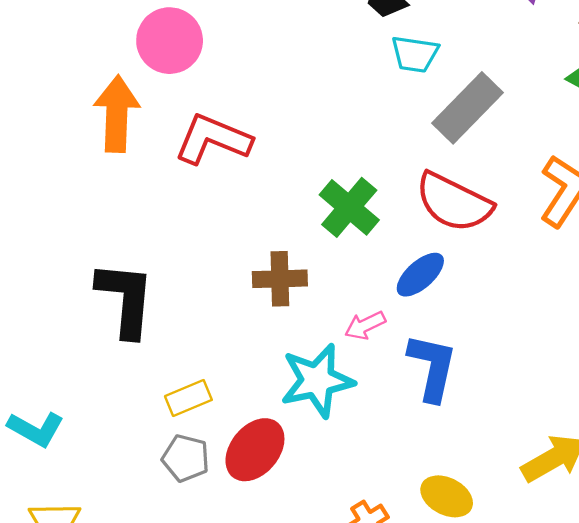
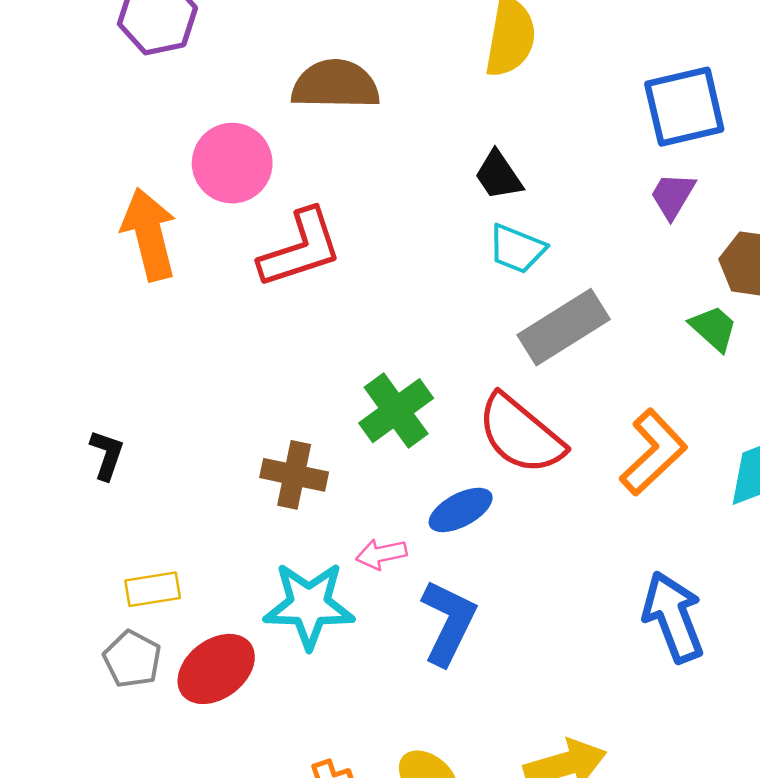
orange arrow: (117, 114) -> (149, 234), turned -30
red L-shape: (213, 139) -> (300, 248), moved, turned 126
black L-shape: (126, 299) -> (107, 455), size x0.5

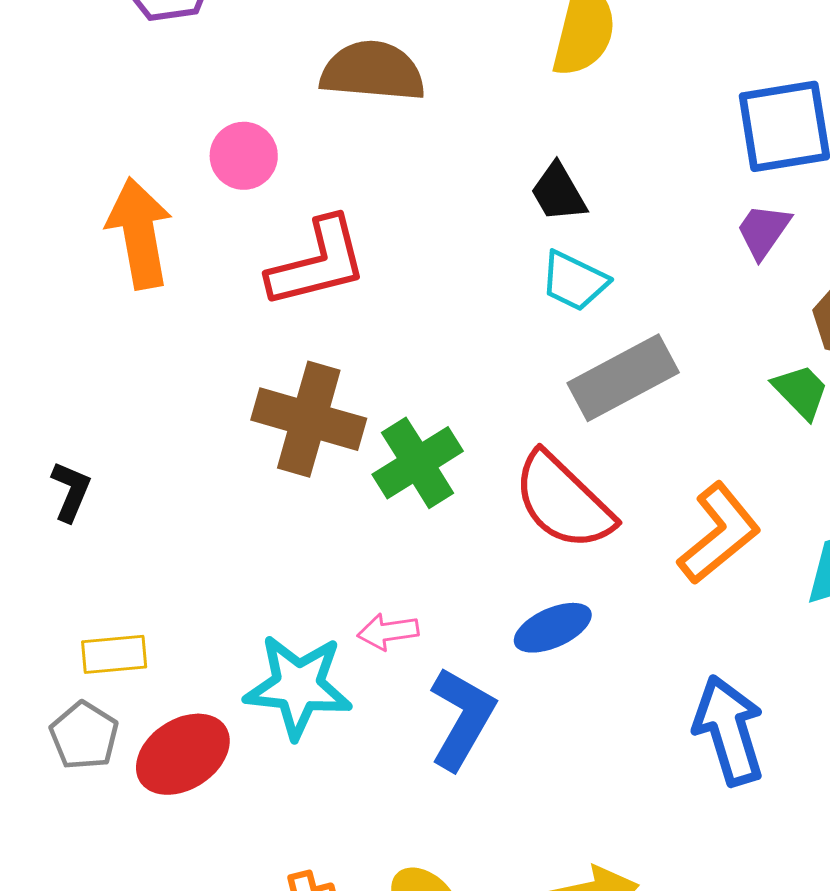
pink circle: (232, 163) -> (244, 156), size x0.7
brown cross: (294, 475) -> (309, 419), moved, size x1.4
blue ellipse: (461, 510) -> (553, 628), moved

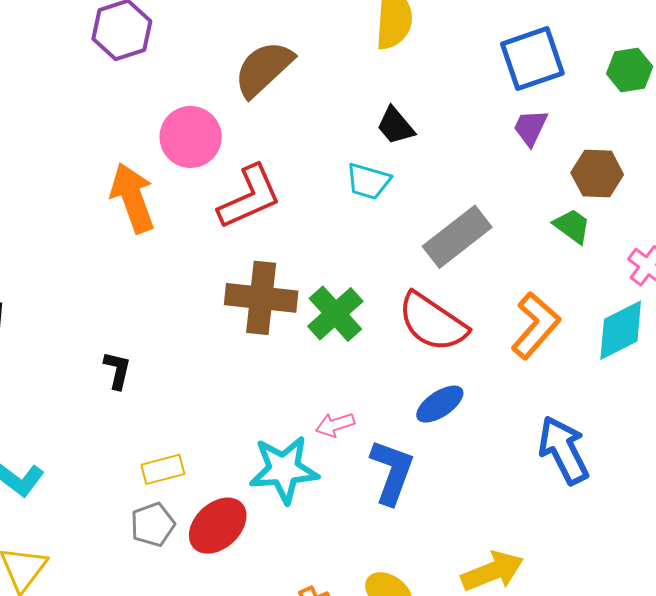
brown semicircle: (373, 71) -> (264, 69), turned -38
pink circle: (244, 156) -> (191, 137), size x1.4
cyan trapezoid: (574, 281) -> (368, 181), moved
gray pentagon: (84, 736) -> (153, 525), turned 30

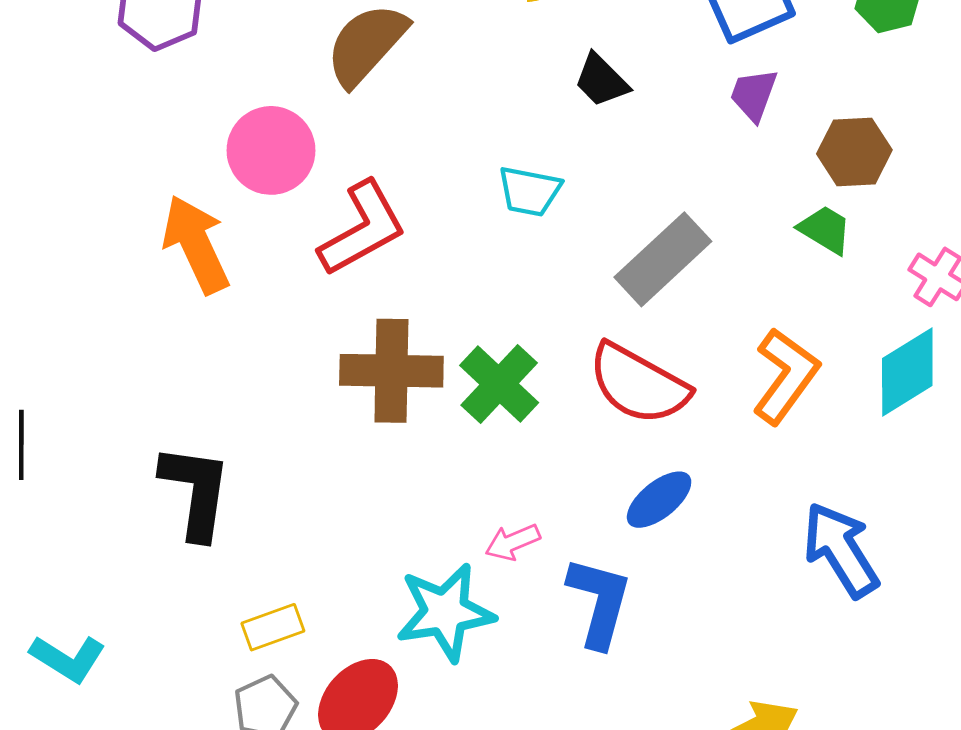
black trapezoid: (395, 126) -> (601, 80), moved
black L-shape: (117, 370) -> (196, 492), size x1.8

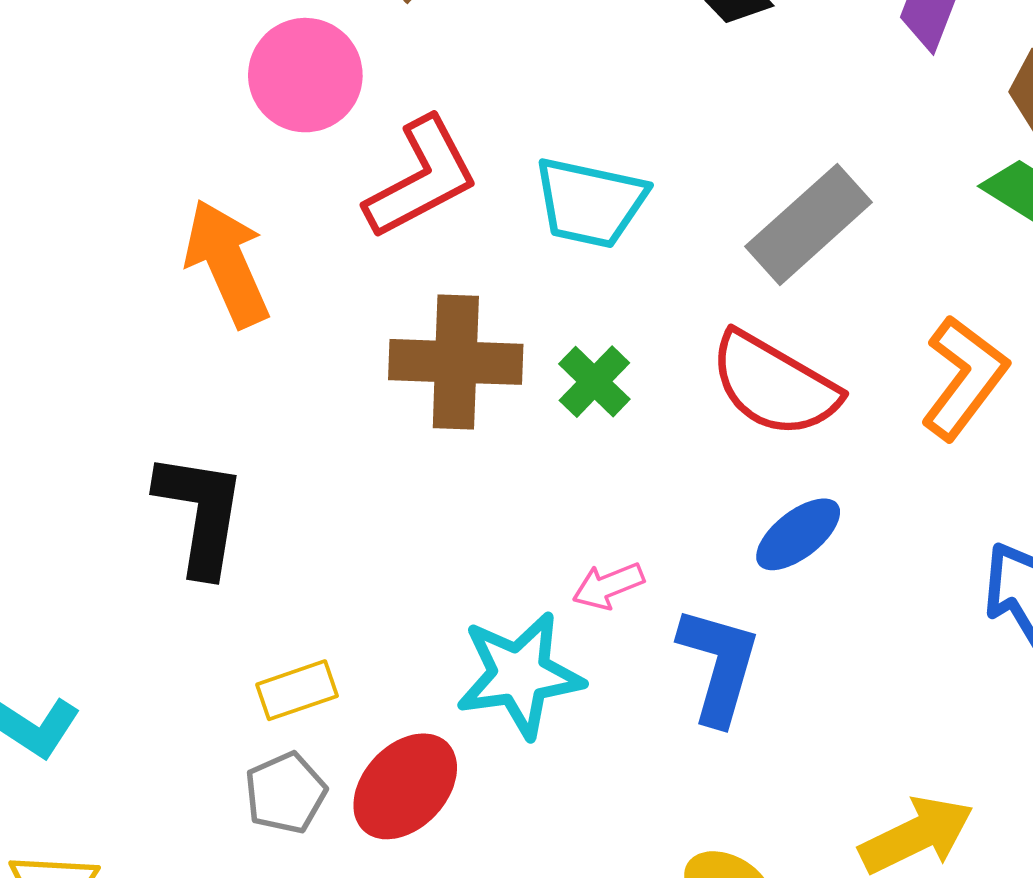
cyan trapezoid: (529, 191) -> (590, 202), moved, size x1.4
orange arrow: (196, 244) -> (227, 263), moved
green cross: (499, 384) -> (594, 382), size x0.7

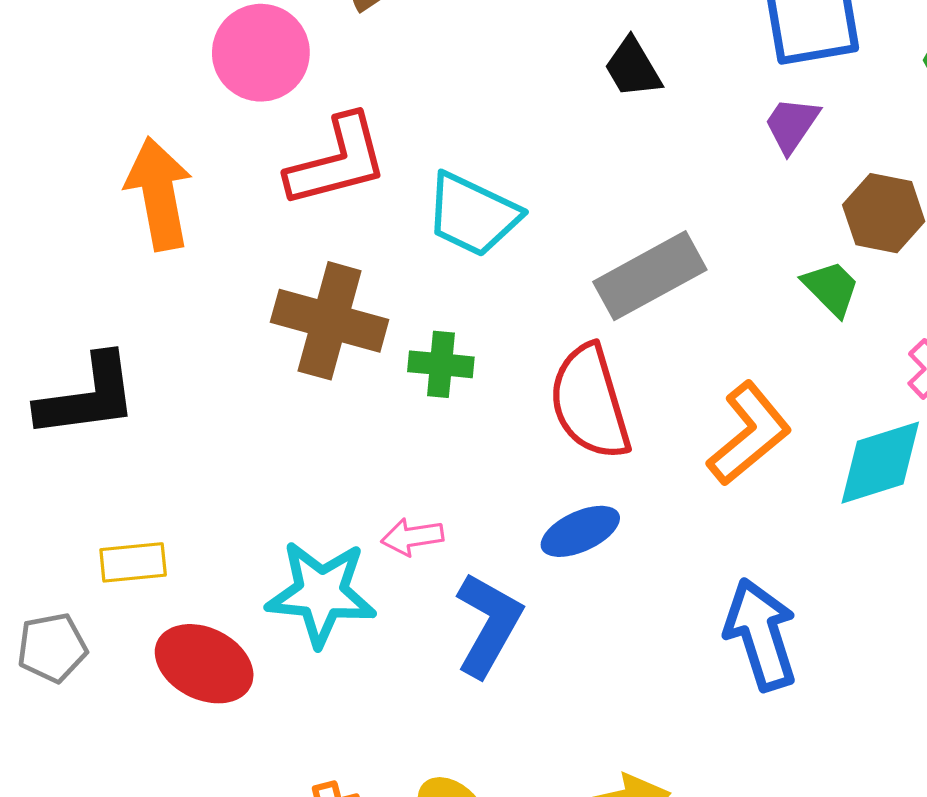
green cross: (594, 382) -> (441, 364), turned 38
red semicircle: (774, 385) -> (590, 402), turned 30
black L-shape: (200, 513) -> (87, 396), turned 60
red ellipse: (405, 786) -> (204, 664), turned 60
gray pentagon: (285, 793) -> (52, 648), moved

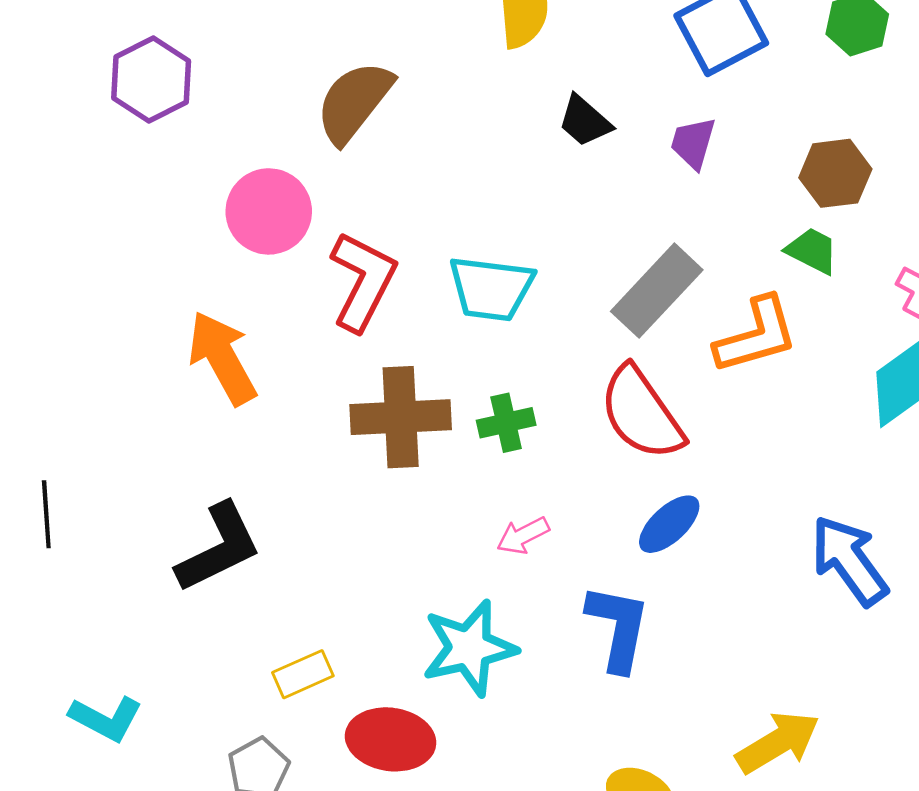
purple trapezoid: (792, 125) -> (693, 143), moved
red L-shape: (337, 161) -> (363, 281), turned -30
orange L-shape: (749, 434) -> (756, 335), moved, turned 42
pink arrow: (412, 537) -> (523, 536), moved

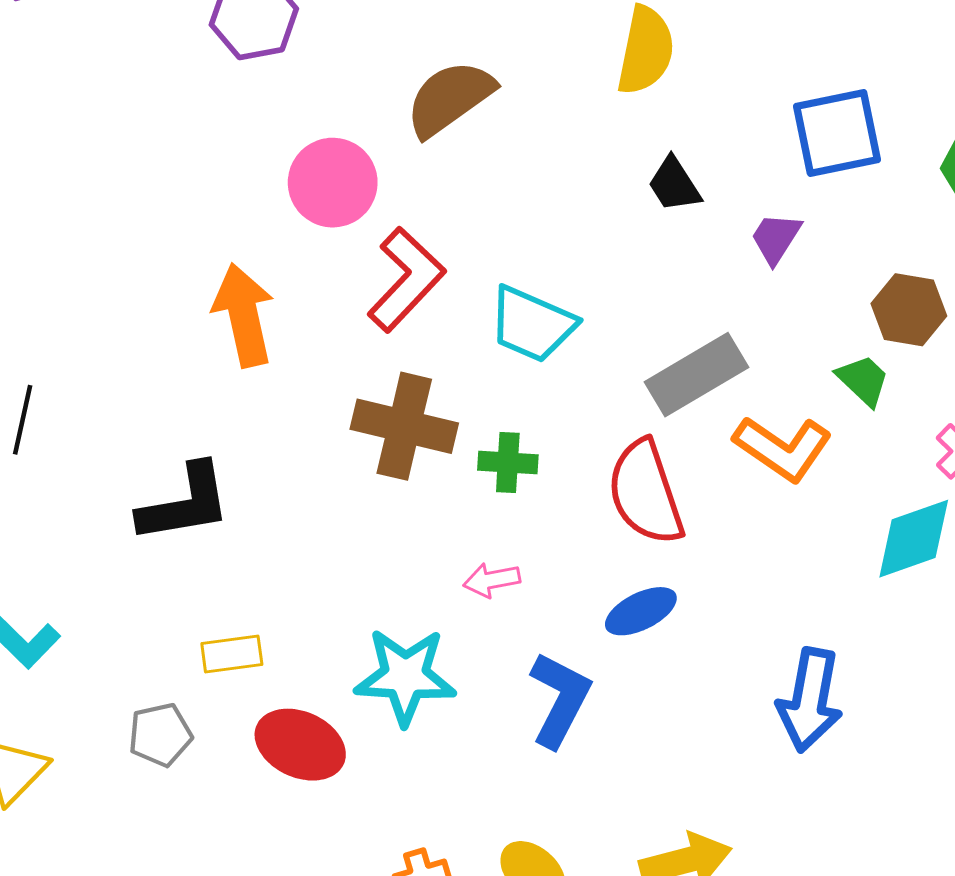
orange L-shape: (756, 335) -> (783, 448), turned 34
blue arrow: (849, 561) -> (810, 700), turned -150

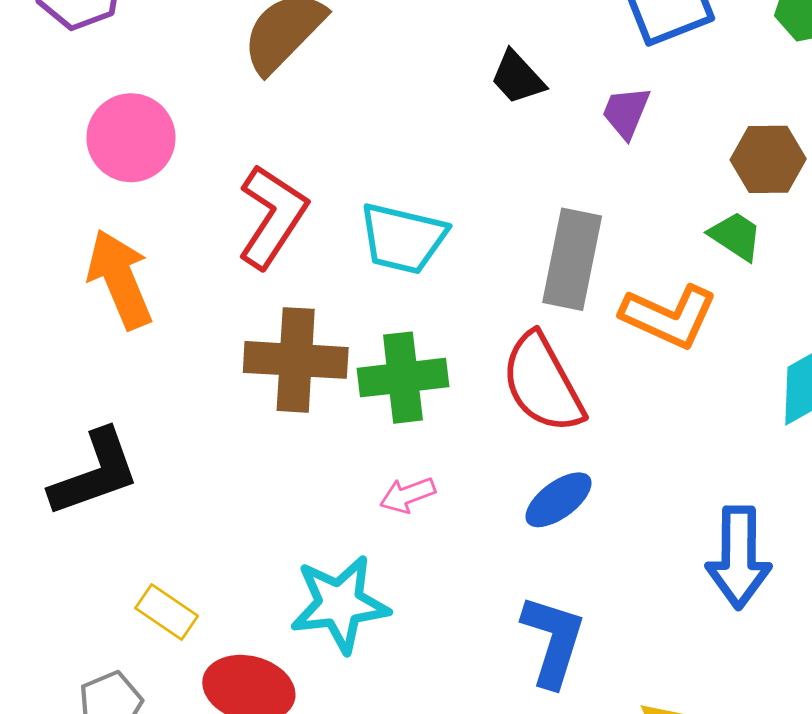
pink circle: (333, 183) -> (131, 138), moved
gray rectangle: (697, 375) -> (572, 259), turned -38
green cross: (508, 463) -> (403, 378), size x1.5
yellow rectangle: (232, 654) -> (167, 612), turned 52
blue L-shape: (560, 700) -> (553, 641), moved

